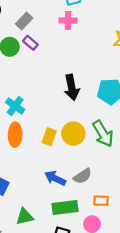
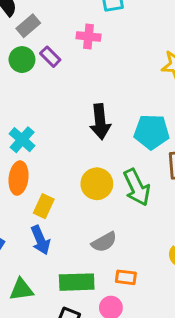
pink cross: (68, 20) -> (89, 36), moved
gray rectangle: (24, 21) -> (28, 26), moved
yellow rectangle: (49, 137) -> (44, 206), moved
blue arrow: (55, 178) -> (40, 240), moved, turned -145

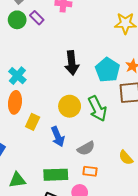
cyan pentagon: (152, 132) -> (108, 70), turned 30
blue arrow: (40, 240) -> (58, 137), moved
gray semicircle: (104, 242) -> (86, 148), moved

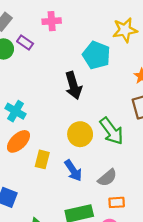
cyan pentagon: (108, 70) -> (96, 55), moved
orange ellipse: (15, 102) -> (18, 141), turned 50

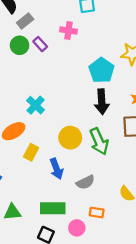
black arrow: (73, 85) -> (102, 102), moved
cyan cross: (16, 111) -> (35, 105), moved
orange rectangle: (117, 202) -> (97, 212), moved

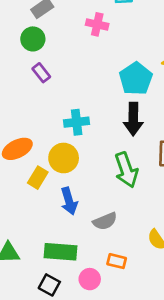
purple rectangle: (40, 44) -> (41, 73), moved
cyan cross: (35, 105) -> (77, 122), moved, turned 36
yellow circle: (70, 138) -> (64, 158), moved

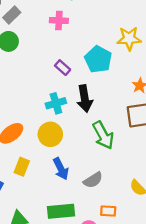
purple rectangle: (41, 73) -> (63, 68), moved
black arrow: (133, 119) -> (85, 99), moved
yellow rectangle: (38, 178) -> (22, 167), moved

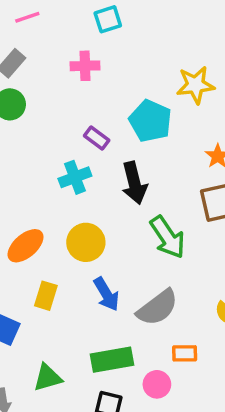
cyan cross: (56, 103) -> (75, 177), moved
gray semicircle: (93, 180) -> (157, 308), size x1.4

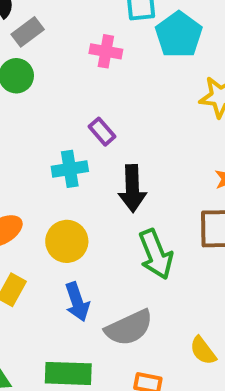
cyan pentagon: (150, 121) -> (179, 35), moved

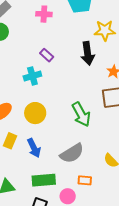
black arrow: (132, 188) -> (88, 53), moved
blue arrow: (77, 302) -> (34, 148), moved

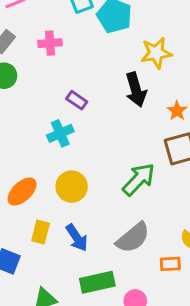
pink cross: (44, 14) -> (50, 43), moved
green arrow: (81, 114) -> (139, 179), turned -100
orange rectangle: (85, 180) -> (170, 264), moved

